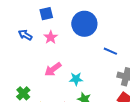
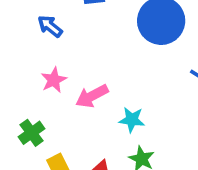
pink star: (51, 37) -> (54, 80), moved

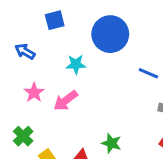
cyan star: (132, 120) -> (76, 64), moved

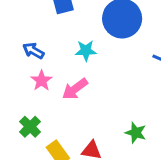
blue arrow: (25, 51) -> (33, 51), moved
green star: (111, 143) -> (136, 133), moved

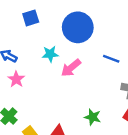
pink arrow: (75, 89) -> (71, 68), moved

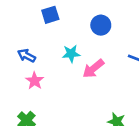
blue circle: (78, 27) -> (101, 25), size x0.6

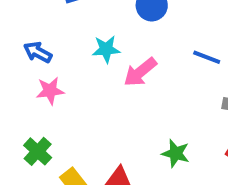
pink star: (35, 81) -> (50, 91), turned 30

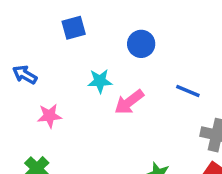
blue arrow: (38, 52) -> (25, 75), moved

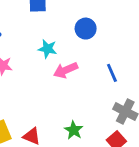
blue line: (188, 91) -> (112, 73), turned 30

